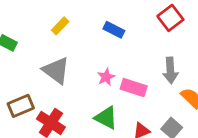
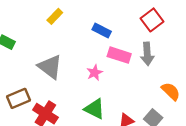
yellow rectangle: (60, 26) -> (55, 16), moved
gray arrow: (170, 70) -> (147, 54), moved
pink rectangle: (134, 87) -> (119, 55), moved

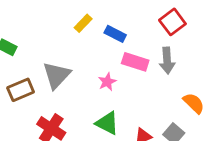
yellow rectangle: (55, 16) -> (83, 23), moved
gray triangle: (50, 67) -> (57, 75), turned 36
brown rectangle: (18, 98) -> (21, 90), moved

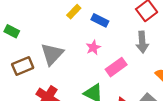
pink rectangle: (135, 62) -> (116, 67), moved, turned -54
pink star: (107, 82) -> (93, 48), moved

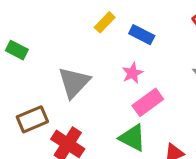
brown rectangle: (23, 66) -> (32, 119), moved
pink rectangle: (116, 67) -> (148, 102), moved

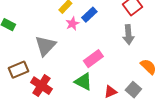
blue rectangle: (142, 35) -> (89, 15), turned -70
pink star: (132, 73) -> (72, 24), moved

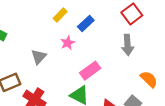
pink star: (72, 24) -> (68, 43), moved
gray triangle: (45, 46) -> (39, 57), size x0.7

